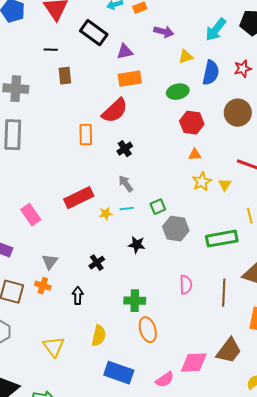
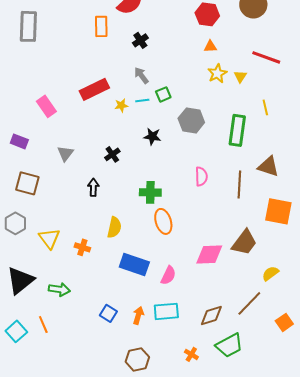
green square: (158, 207) -> (163, 94), moved
green rectangle: (222, 239) -> (237, 130), turned -72
orange cross: (43, 286) -> (82, 247), moved
yellow triangle: (54, 347) -> (49, 238), moved
pink semicircle: (165, 380) -> (168, 275), moved, turned -30

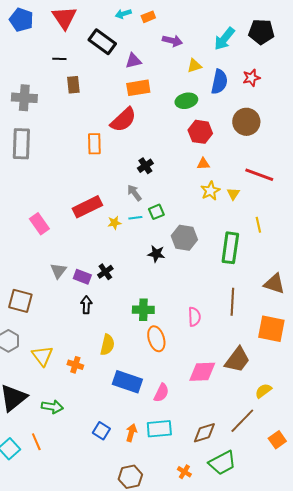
black cross: (140, 40) -> (145, 166), moved
black star: (152, 136) -> (156, 254), moved
purple rectangle: (19, 141) -> (82, 277), moved
brown triangle: (268, 166) -> (274, 284), moved
pink semicircle: (201, 176) -> (194, 317), moved

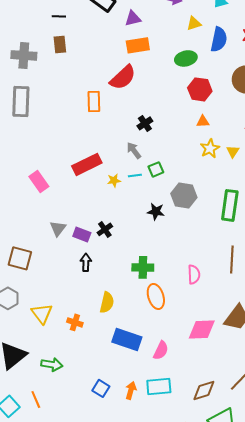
brown rectangle: (73, 85) -> (60, 44), moved

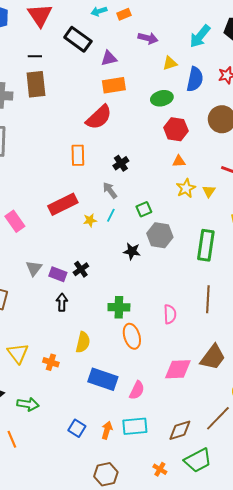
brown rectangle: (60, 44) -> (36, 84), size x1.5
orange rectangle: (94, 101) -> (78, 155), moved
green square: (156, 169) -> (144, 209), moved
cyan line: (135, 175) -> (111, 215), turned -56

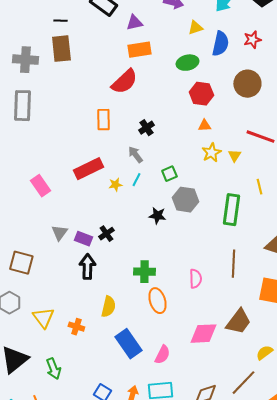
black arrow: (62, 302) -> (87, 267), size x1.4
blue rectangle: (103, 379) -> (128, 344), turned 36
green arrow: (28, 404) -> (53, 369), turned 60

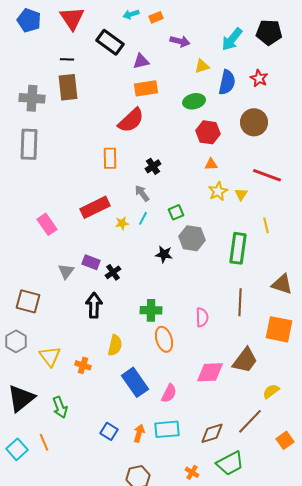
red star: (252, 40) -> (259, 78), turned -30
purple rectangle: (83, 239) -> (91, 262), moved

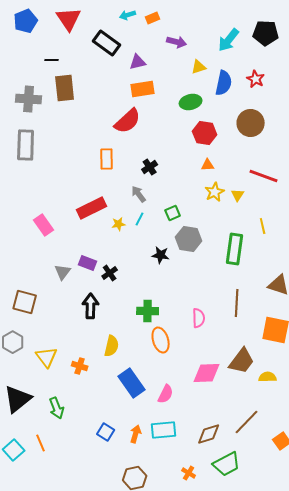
blue pentagon: (29, 20) -> (26, 21), turned 30
black line: (67, 59) -> (52, 60), moved
yellow semicircle: (271, 391) -> (268, 377), moved, turned 36

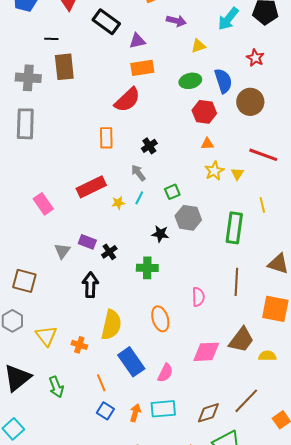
blue semicircle: (224, 83) -> (223, 81), moved, turned -30
green cross: (148, 311) -> (147, 268), moved
yellow semicircle: (112, 346) -> (111, 325), size x1.4
orange line: (41, 443) -> (101, 383), moved

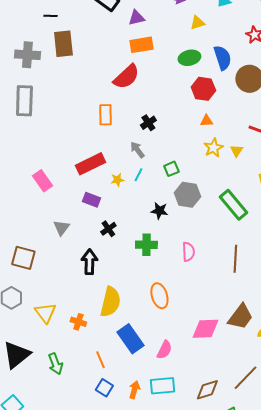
green rectangle: (234, 228) -> (233, 205), turned -48
purple rectangle: (87, 242) -> (91, 200), moved
pink semicircle: (198, 297) -> (188, 252), moved

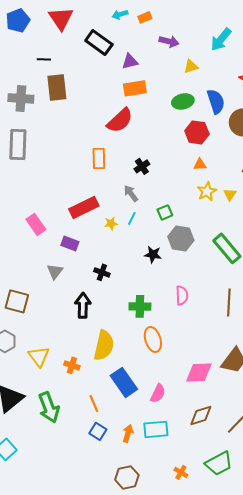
purple rectangle: (91, 200) -> (70, 243), moved
black cross: (108, 229) -> (102, 272), turned -35
green cross: (146, 245) -> (140, 306), moved
green arrow: (55, 364) -> (49, 407), size x1.4
brown diamond: (207, 390) -> (201, 415), moved

